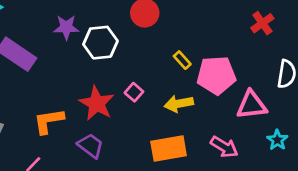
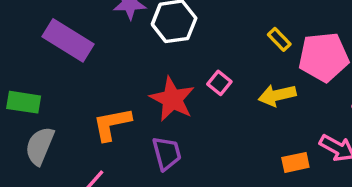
purple trapezoid: (91, 146) -> (167, 153), turned 40
orange rectangle: (169, 148) -> (295, 162), moved, size x0.6

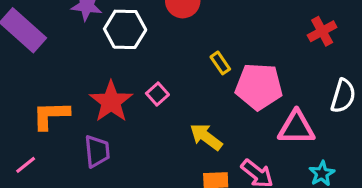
yellow arrow: (277, 95) -> (206, 137), moved, turned 40

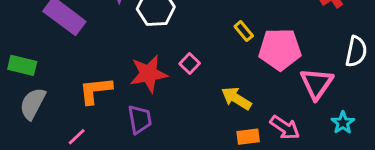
red star: (111, 102) -> (149, 74), turned 30
pink triangle: (296, 128) -> (317, 83), turned -51

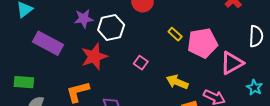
red star: (149, 74) -> (94, 57), moved
pink triangle: (317, 83) -> (232, 63), turned 35

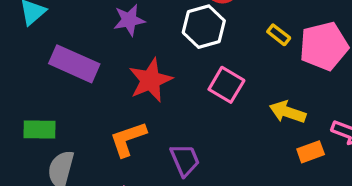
white hexagon: (111, 27) -> (204, 27), moved
pink square: (141, 63) -> (226, 85), size x1.5

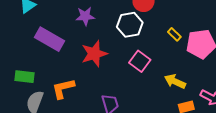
orange L-shape: (128, 139) -> (63, 88), moved

